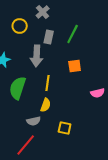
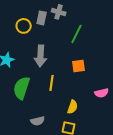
gray cross: (43, 12) -> (59, 12), moved, turned -32
gray rectangle: (49, 37) -> (42, 18), moved
yellow semicircle: (46, 105) -> (73, 107), moved

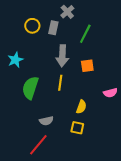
gray cross: (59, 12) -> (67, 12), turned 32
gray rectangle: (42, 18) -> (53, 28), moved
gray arrow: (41, 56) -> (62, 56), moved

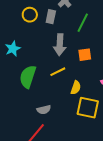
yellow line: (60, 83) -> (58, 72), turned 56
yellow semicircle: (81, 107) -> (76, 88), moved
yellow square: (77, 128) -> (88, 108), moved, size x1.6

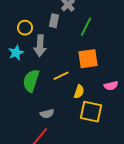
yellow circle: (30, 15) -> (25, 28), moved
gray arrow: (60, 45) -> (40, 46), moved
orange square: (85, 55) -> (88, 59), size x1.5

